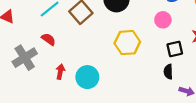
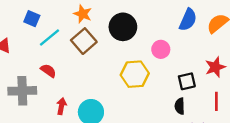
pink circle: (163, 20) -> (161, 49), moved
gray cross: (25, 58) -> (22, 91), turned 30

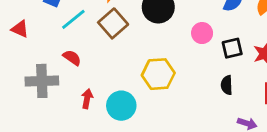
yellow hexagon: (135, 74) -> (158, 74), moved
black square: (187, 81) -> (232, 48), moved
black semicircle: (180, 106) -> (227, 85), moved

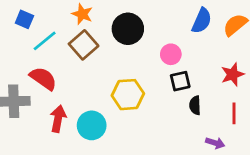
black square: (232, 48) -> (180, 81), moved
red semicircle: (72, 58) -> (43, 78), size x1.5
red arrow: (87, 99) -> (58, 119), size x1.4

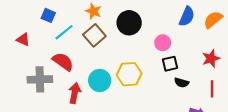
black semicircle: (195, 105) -> (182, 83), turned -72
cyan circle: (92, 125) -> (100, 80), moved

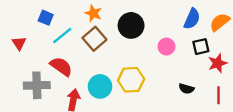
red triangle: (23, 40) -> (19, 43), turned 32
black square: (170, 64) -> (201, 47), moved

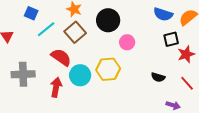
blue semicircle: (192, 19) -> (163, 14), turned 84
pink circle: (166, 47) -> (127, 42), moved
red semicircle: (61, 66) -> (61, 57), moved
red line: (219, 95) -> (187, 83), turned -42

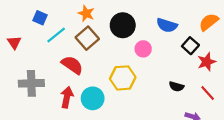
blue semicircle: (163, 14) -> (167, 25), moved
black square: (171, 39) -> (190, 46), turned -35
cyan circle: (80, 75) -> (93, 98), moved

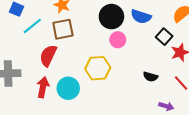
black circle: (123, 25) -> (111, 17), moved
brown square: (87, 38) -> (63, 29), turned 30
red semicircle: (72, 65) -> (48, 56), turned -100

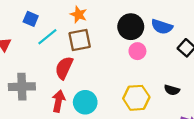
yellow hexagon: (98, 68) -> (136, 98), moved

